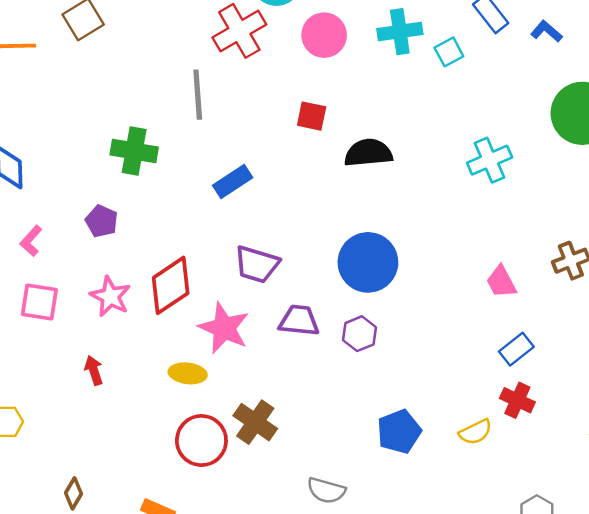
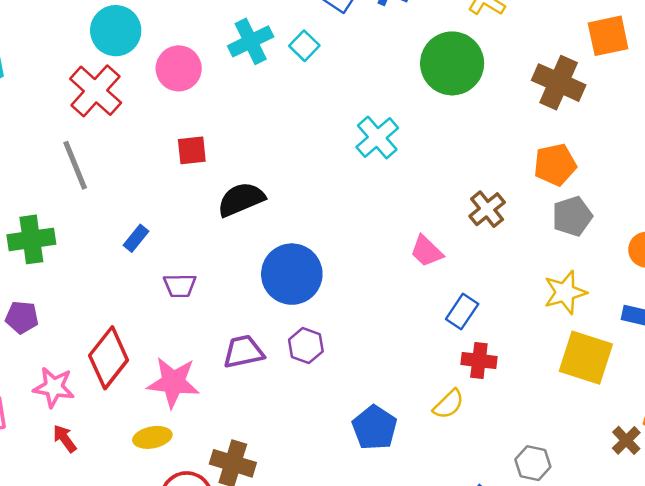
black semicircle: (368, 153) -> (241, 199), moved
blue rectangle: (233, 182) -> (136, 238), size x0.7
purple trapezoid: (257, 264) -> (180, 286), moved, size x0.7
red arrow: (94, 370) -> (65, 439), moved

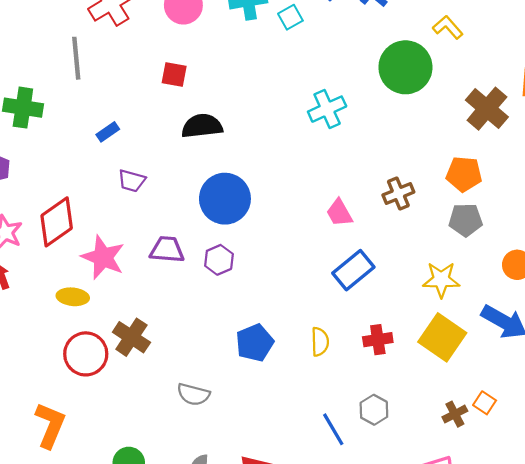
blue rectangle: (462, 311) -> (353, 270), size x1.4
red cross: (479, 361) -> (378, 340), moved, turned -32
yellow semicircle: (448, 404) -> (320, 342), turned -64

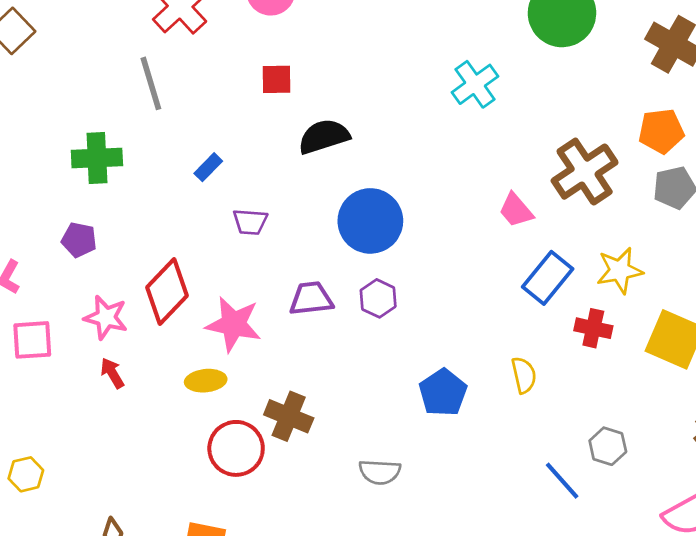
brown cross: (398, 194) -> (585, 172), size x1.6
yellow star: (441, 280) -> (620, 270), moved
red cross: (378, 340) -> (593, 328), moved, turned 32

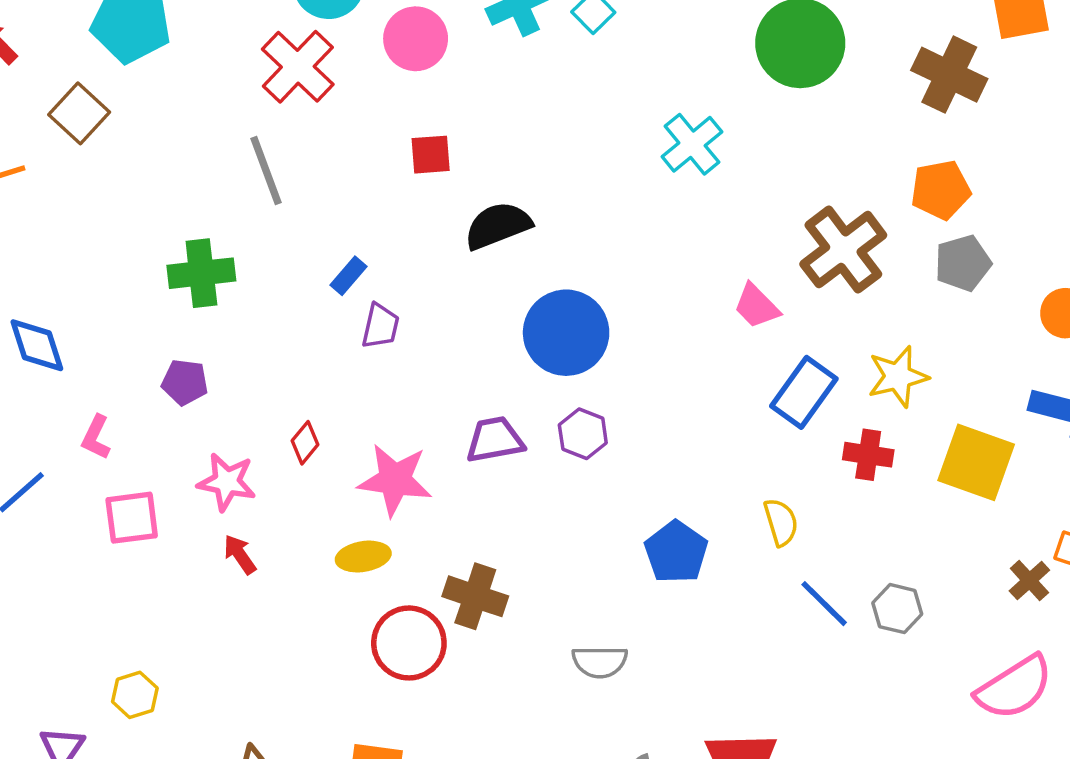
purple trapezoid: (250, 222) -> (380, 326), moved, turned -78
red diamond: (167, 292) -> (305, 443), size x0.5
blue line: (562, 481) -> (824, 604), moved

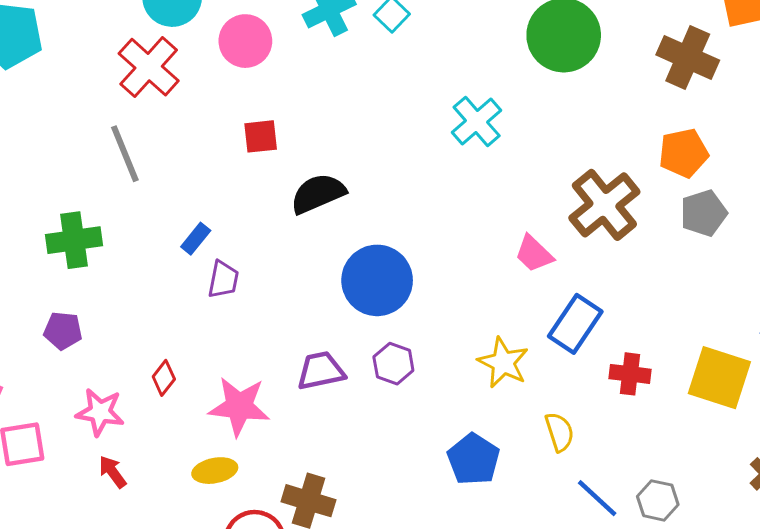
yellow star: (898, 377) -> (503, 363), moved, turned -30

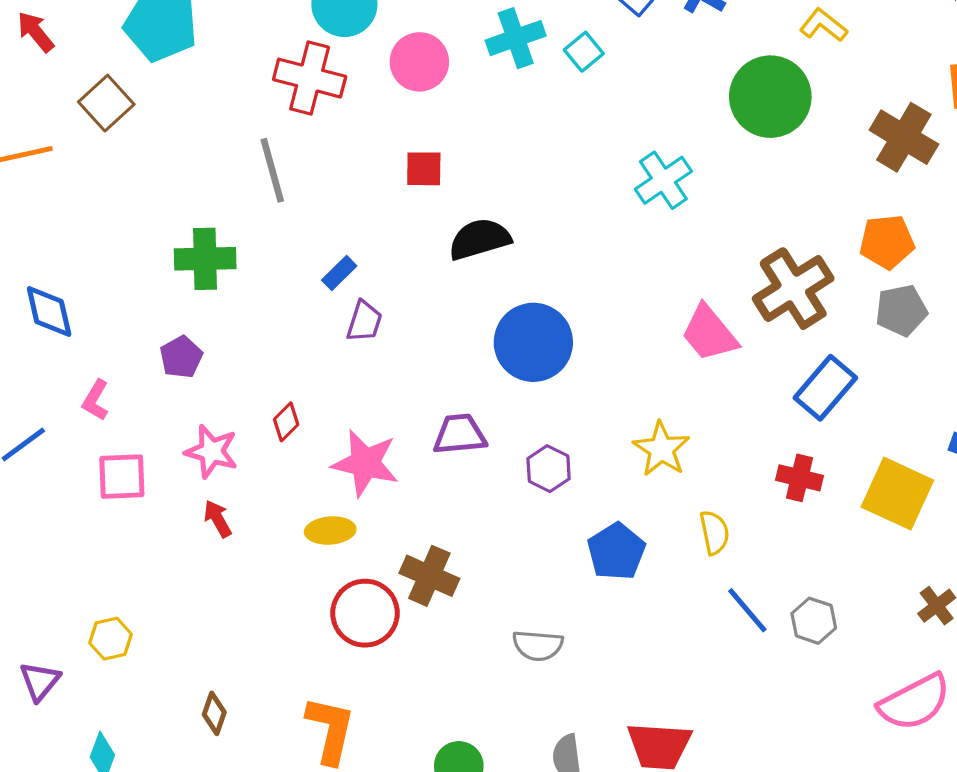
red cross: (149, 67) -> (310, 78), turned -34
pink trapezoid: (534, 254) -> (709, 333), size x1.4
blue rectangle: (575, 324) -> (825, 388), moved
purple pentagon: (63, 331) -> (181, 357), turned 30
purple hexagon: (393, 364) -> (549, 469), moved

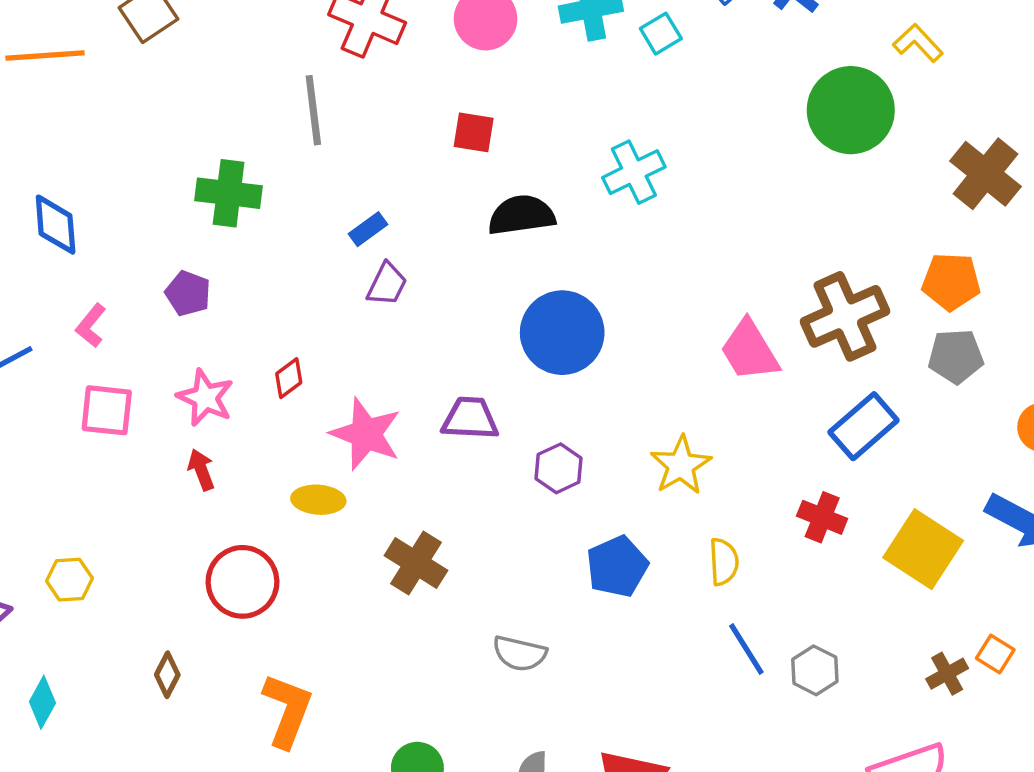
cyan cross: (663, 180) -> (634, 172), moved
purple pentagon: (181, 357) -> (188, 293), turned -30
red circle: (365, 613) -> (242, 582), moved

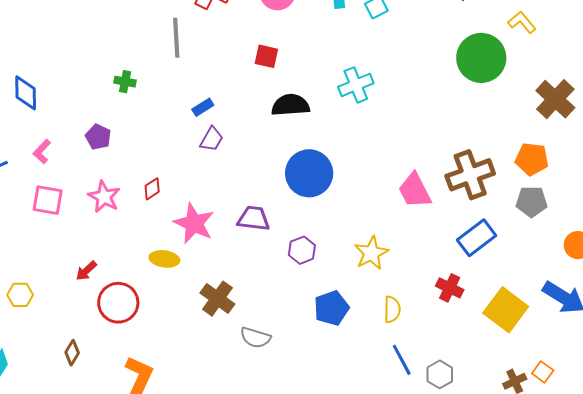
green cross: (229, 193) -> (125, 82), size x0.6
red arrow: (201, 470) -> (86, 271), moved, turned -115
gray semicircle: (520, 653) -> (255, 338), moved

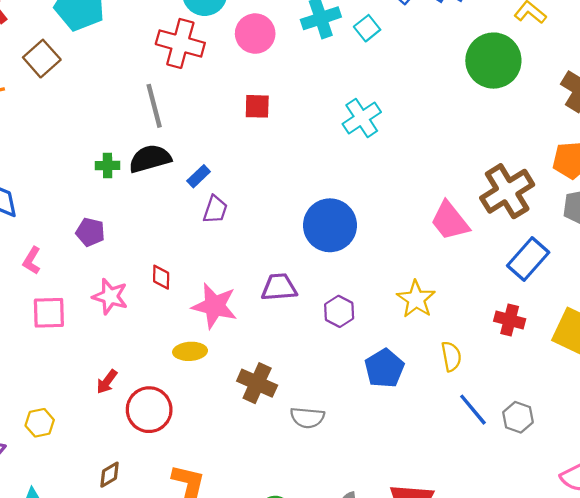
black semicircle: (290, 105) -> (150, 159), moved
red diamond: (152, 189) -> (161, 277), turned -45
brown diamond: (72, 353) -> (109, 475), turned 40

